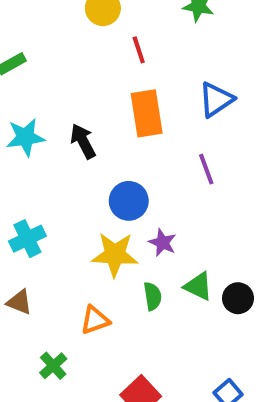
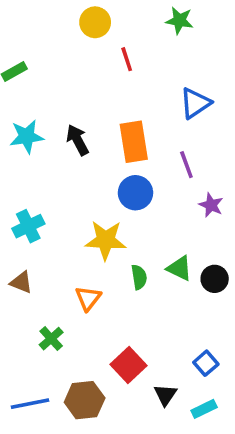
orange rectangle: (147, 113) -> (134, 142), moved
blue circle: (129, 201) -> (135, 193), moved
purple star: (163, 243) -> (211, 205), moved
orange triangle: (95, 320) -> (88, 298), turned -32

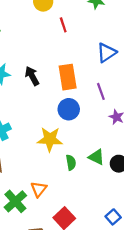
orange triangle: (88, 298) -> (39, 189), moved
green cross: (51, 339) -> (15, 201), size x1.5

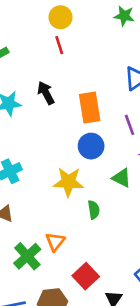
red line: (63, 25) -> (59, 45), moved
black arrow: (32, 76) -> (46, 93), moved
green triangle: (96, 157) -> (122, 178), moved

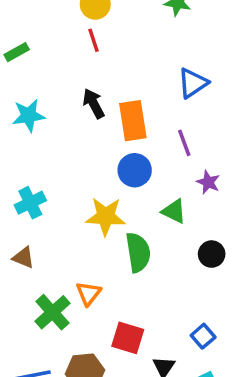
black arrow: (46, 93) -> (94, 104), moved
green semicircle: (94, 210) -> (138, 252), size x1.6
red square: (86, 276) -> (128, 338), turned -30

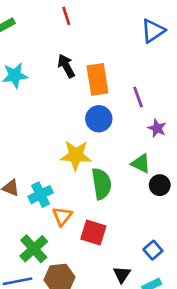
blue triangle: (193, 83) -> (153, 31), moved
cyan cross: (30, 203) -> (41, 195), moved
green triangle: (174, 211) -> (141, 163), moved
green cross: (53, 312) -> (34, 249), moved
red square: (128, 338) -> (93, 233), moved

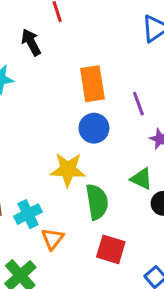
black arrow: (66, 66) -> (31, 42), moved
red square: (93, 233) -> (111, 249), moved

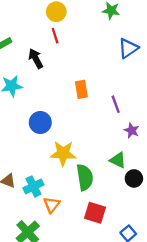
orange rectangle: (92, 84) -> (81, 89), size x0.7
blue circle: (94, 128) -> (40, 122), moved

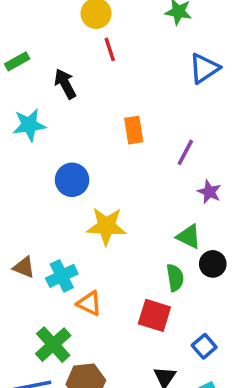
red line: (55, 36) -> (110, 49), moved
purple line: (116, 104) -> (185, 152), turned 48
green semicircle: (85, 177) -> (175, 278), moved, size x0.7
orange triangle: (52, 205) -> (89, 303), turned -42

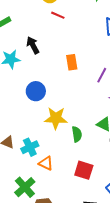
red line: (110, 49) -> (58, 15), turned -48
black arrow: (65, 84) -> (33, 45), moved
green semicircle: (175, 278) -> (77, 134), moved

